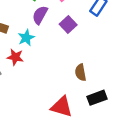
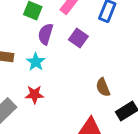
red star: (15, 57) -> (34, 95), moved

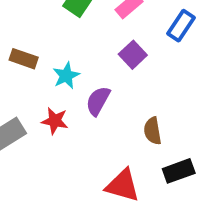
purple semicircle: (46, 34) -> (98, 101), moved

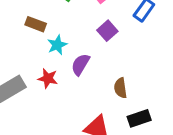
brown rectangle: (24, 59) -> (36, 24), moved

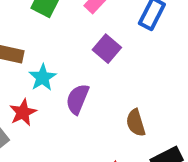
red star: (48, 78) -> (23, 112), moved, turned -30

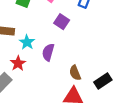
brown semicircle: (136, 123) -> (75, 73), moved

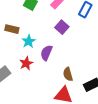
red star: (18, 63) -> (26, 63), moved

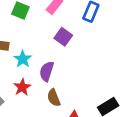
brown semicircle: (68, 74) -> (54, 98), moved

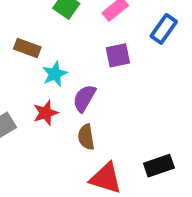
purple square: (63, 37) -> (118, 55), turned 30

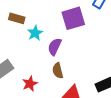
purple square: (118, 55) -> (73, 18), size x1.5
red star: (46, 113) -> (30, 84), moved

